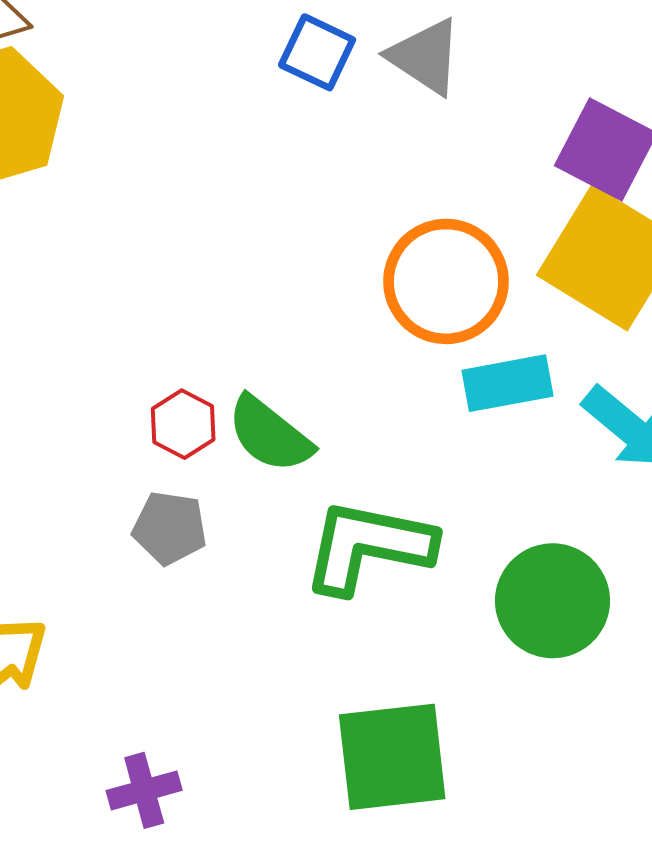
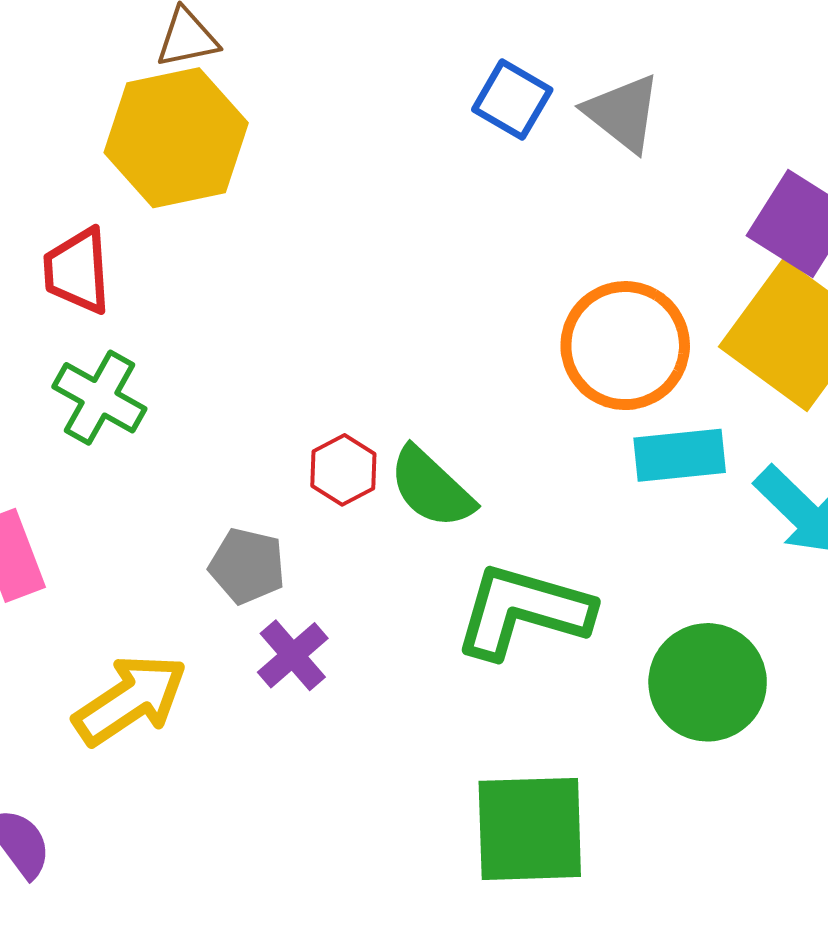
gray pentagon: (170, 528) -> (247, 566), moved
purple cross: (144, 790) -> (293, 655), moved, turned -30

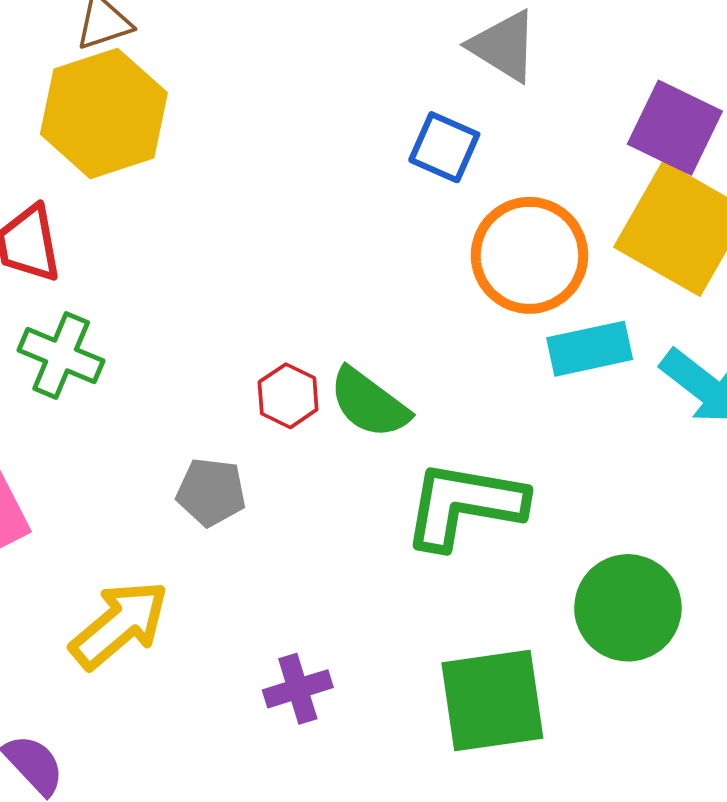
blue square: (512, 100) -> (444, 147), moved
purple cross: (293, 655) -> (298, 689), moved, turned 30
green circle: (708, 682) -> (628, 608), moved

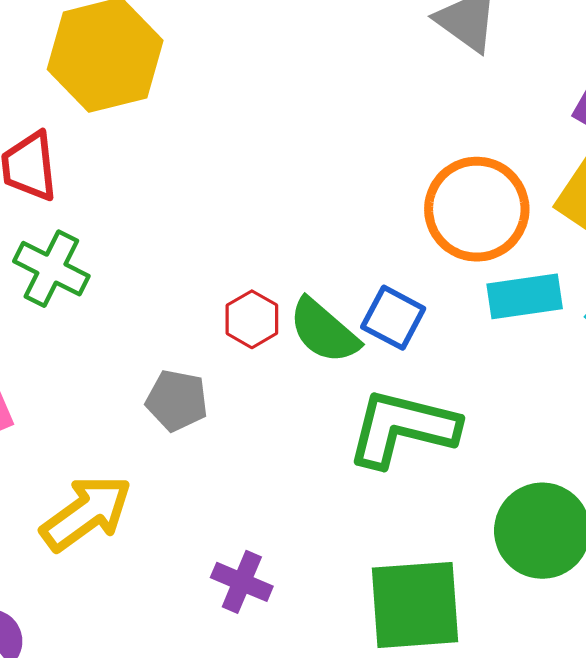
blue square: (444, 147) -> (393, 318), moved
purple cross: (298, 689) -> (242, 582), turned 36

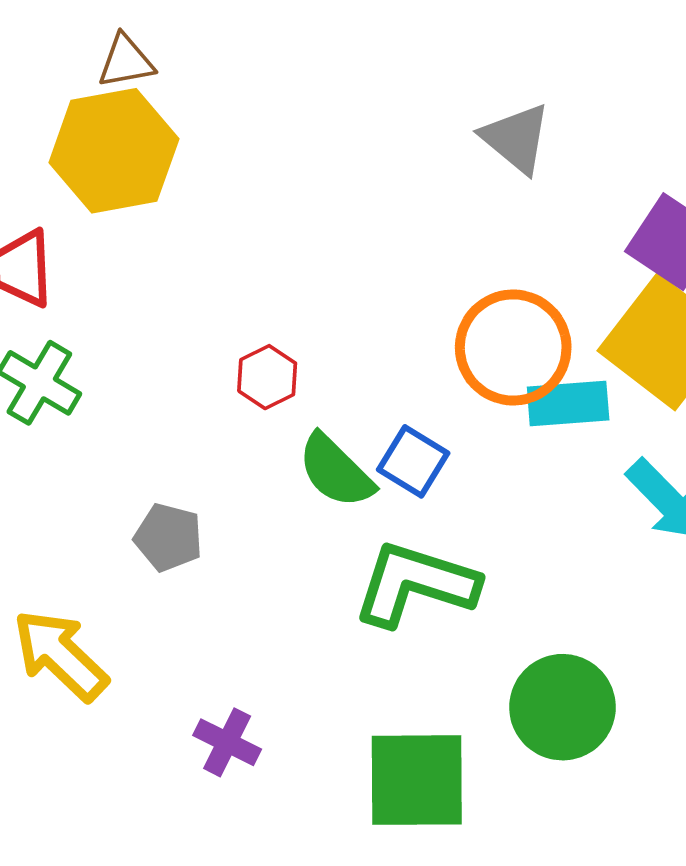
cyan rectangle: (525, 296) -> (568, 403), moved
red hexagon: (252, 319) -> (267, 377), moved
yellow arrow: (86, 513) -> (60, 655), turned -104

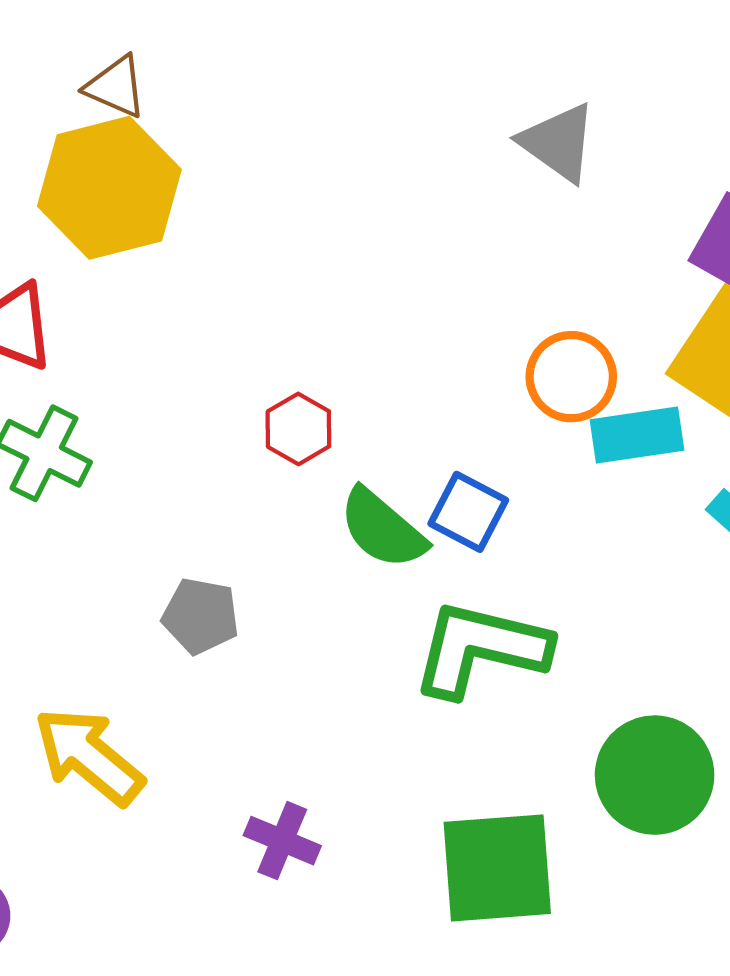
brown triangle: (126, 61) -> (116, 87), turned 38
orange circle: (513, 347) -> (571, 377), size x0.7

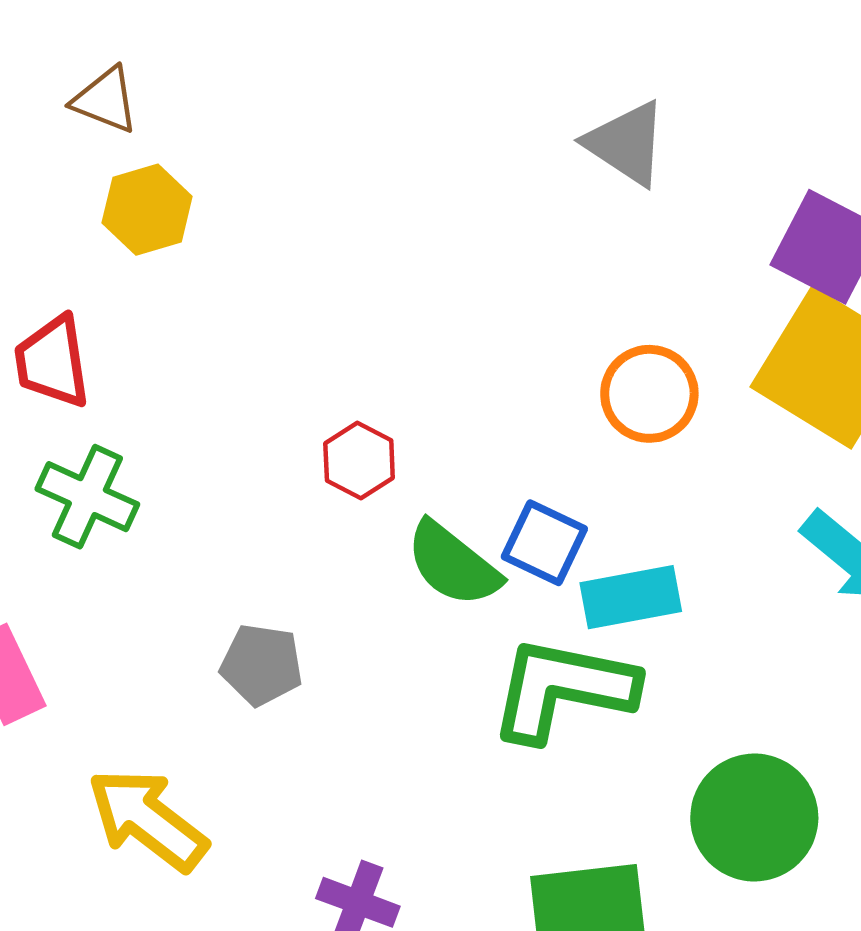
brown triangle: (116, 87) -> (105, 100), moved
yellow hexagon: (109, 188) -> (147, 210), size x0.6
cyan rectangle: (637, 435) -> (631, 597), moved

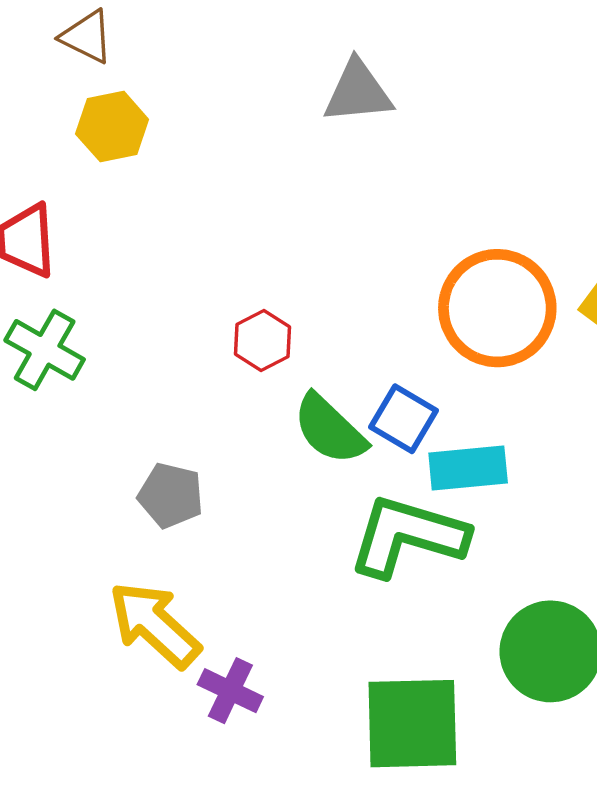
gray triangle: (626, 143) -> (358, 92), moved, turned -44
orange circle: (649, 394) -> (497, 308), size x1.5
yellow arrow: (147, 819) -> (155, 625), moved

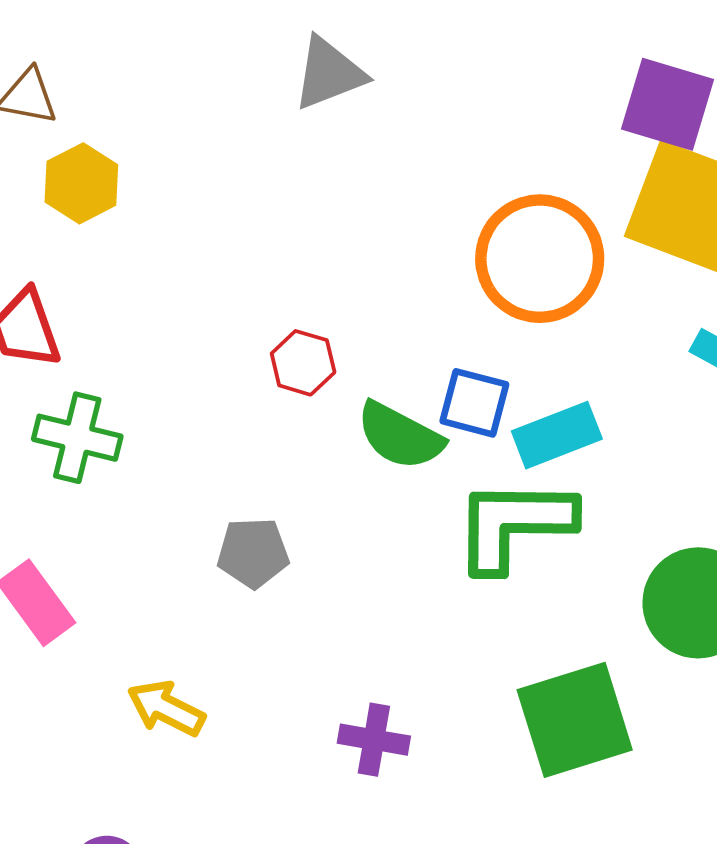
yellow arrow: (155, 625) -> (166, 708), moved, size x0.7

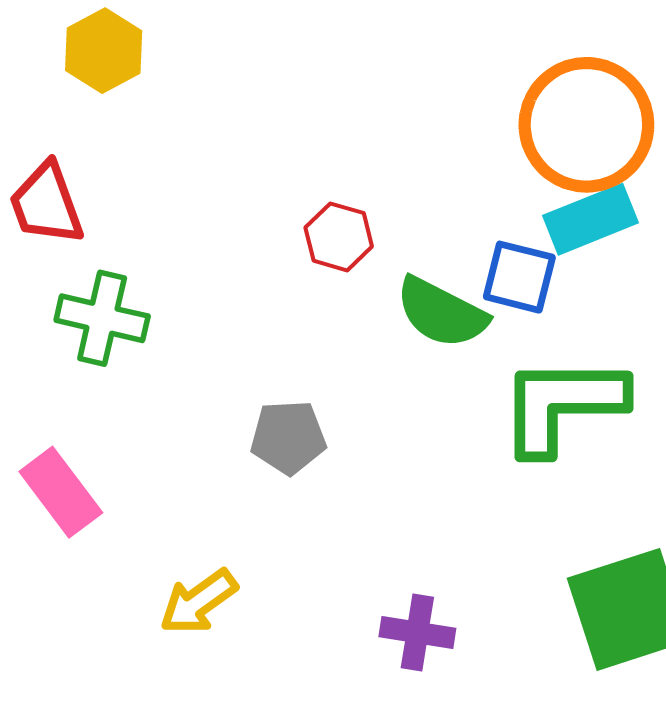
cyan rectangle: (557, 435) -> (591, 219), moved
yellow arrow: (166, 708) -> (198, 602), turned -62

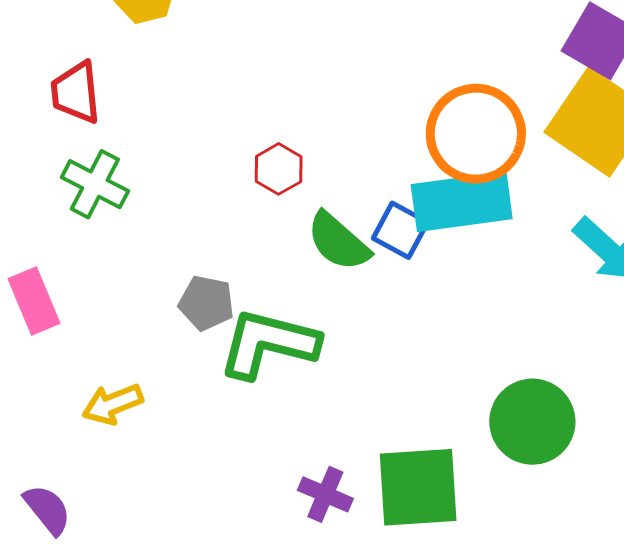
cyan rectangle: (591, 219) -> (462, 202), size x1.5
green L-shape: (562, 405) -> (268, 344), moved
purple cross: (417, 632) -> (325, 494), moved

